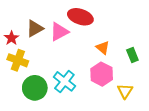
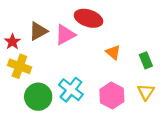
pink hexagon: (102, 74) -> (112, 96), moved
yellow triangle: (125, 91) -> (146, 92), moved

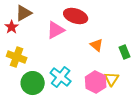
brown triangle: (38, 31) -> (24, 13), moved
red star: (12, 42) -> (12, 27), moved
yellow triangle: (146, 92) -> (112, 79), moved

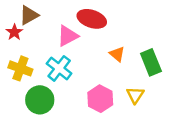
green rectangle: (125, 52) -> (151, 62), size x1.5
cyan cross: (61, 77) -> (59, 68), moved
pink hexagon: (96, 82) -> (100, 99), moved

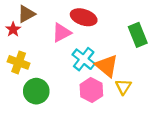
orange triangle: (117, 54) -> (107, 66), moved, size x1.6
green rectangle: (151, 62) -> (138, 35), moved
cyan cross: (59, 68) -> (84, 59), moved

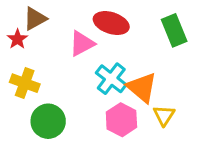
green rectangle: (138, 35) -> (174, 30), moved

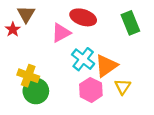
brown triangle: (35, 19) -> (26, 14), turned -30
yellow cross: (25, 83) -> (28, 76), moved
orange triangle: (142, 87) -> (106, 66), turned 45

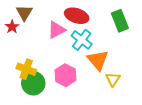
cyan cross: (83, 59) -> (82, 40), moved
orange triangle: (106, 66) -> (98, 60), turned -35
pink hexagon: (91, 90) -> (66, 75), moved

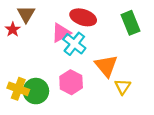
cyan cross: (82, 40) -> (74, 44), moved
yellow cross: (26, 69) -> (18, 89), moved

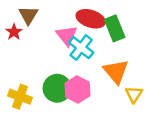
green rectangle: (130, 23) -> (115, 28), moved
pink triangle: (61, 33) -> (67, 36), turned -40
green circle: (36, 91) -> (57, 88), moved

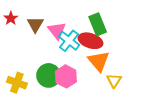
brown triangle: (28, 15) -> (35, 24), moved
red ellipse: (91, 19) -> (90, 41), moved
red star: (14, 32) -> (11, 18), moved

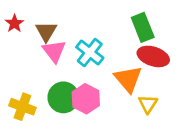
green rectangle: (98, 24) -> (143, 27), moved
pink triangle: (57, 31) -> (54, 51), moved
red ellipse: (90, 41) -> (153, 56), moved

